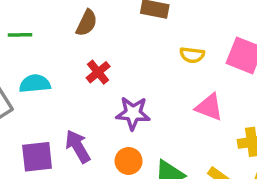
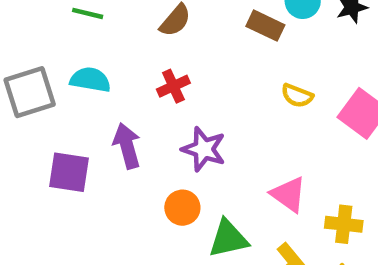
pink triangle: (209, 107) -> (289, 194), moved
purple arrow: (78, 146) -> (127, 146), moved

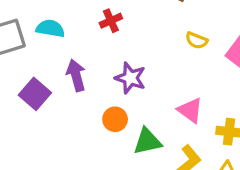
red cross: (173, 86) -> (111, 21), moved
purple square: (69, 172) -> (35, 94), turned 32

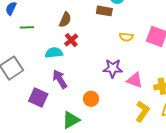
cyan semicircle: (50, 28) -> (54, 53), moved
purple star: (130, 78) -> (113, 68), moved
green triangle: (147, 141) -> (71, 120), moved

